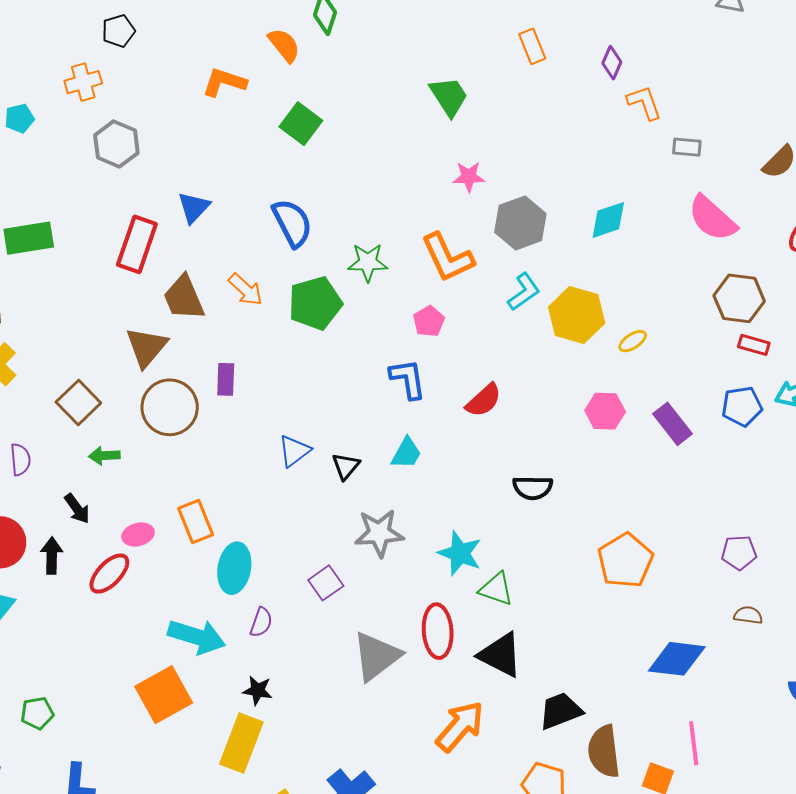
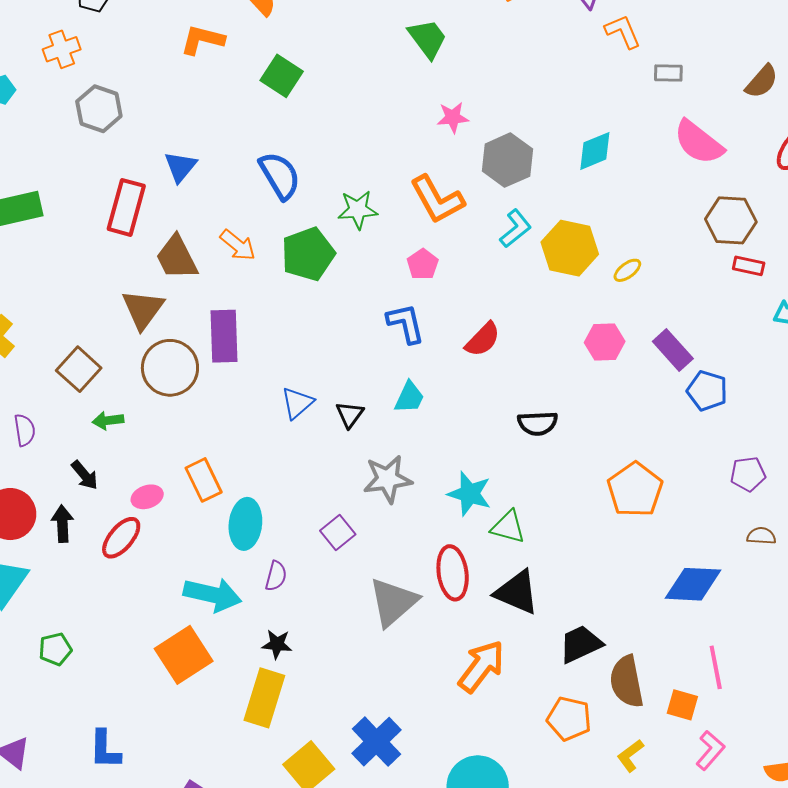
purple rectangle: (226, 379) -> (224, 336), size x1.6
blue pentagon: (742, 406) -> (707, 391), moved, turned 30
green pentagon: (37, 713) -> (55, 649), moved

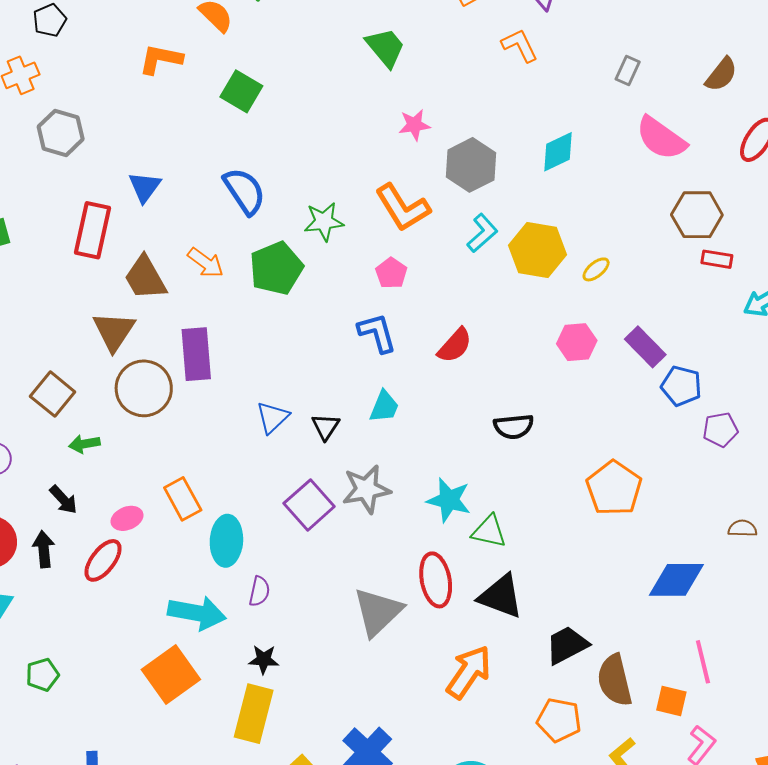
orange L-shape: (623, 31) -> (520, 45), moved
gray rectangle: (668, 73) -> (628, 70), turned -64
purple pentagon: (748, 474) -> (720, 430), moved
purple square: (338, 532) -> (309, 505), moved, size x1.4

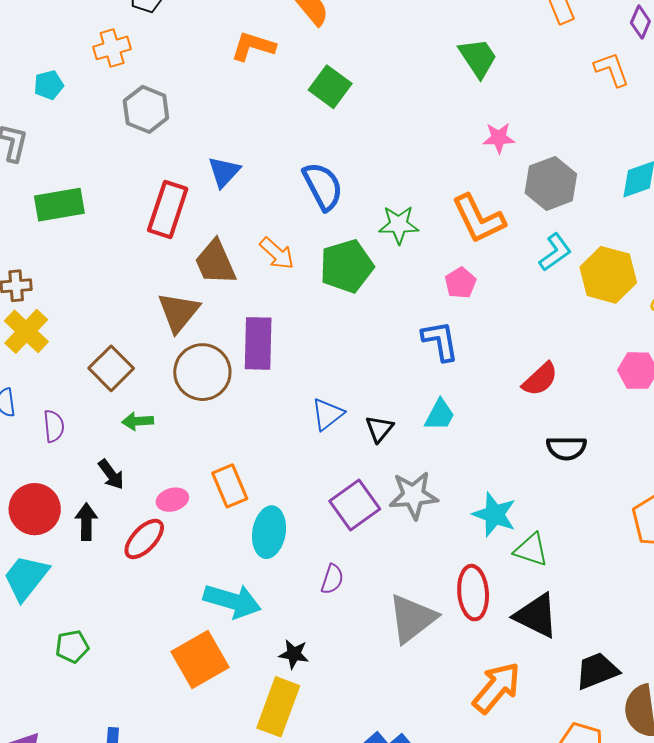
red semicircle: (455, 345) -> (540, 379), moved
purple semicircle: (259, 591) -> (332, 579), moved

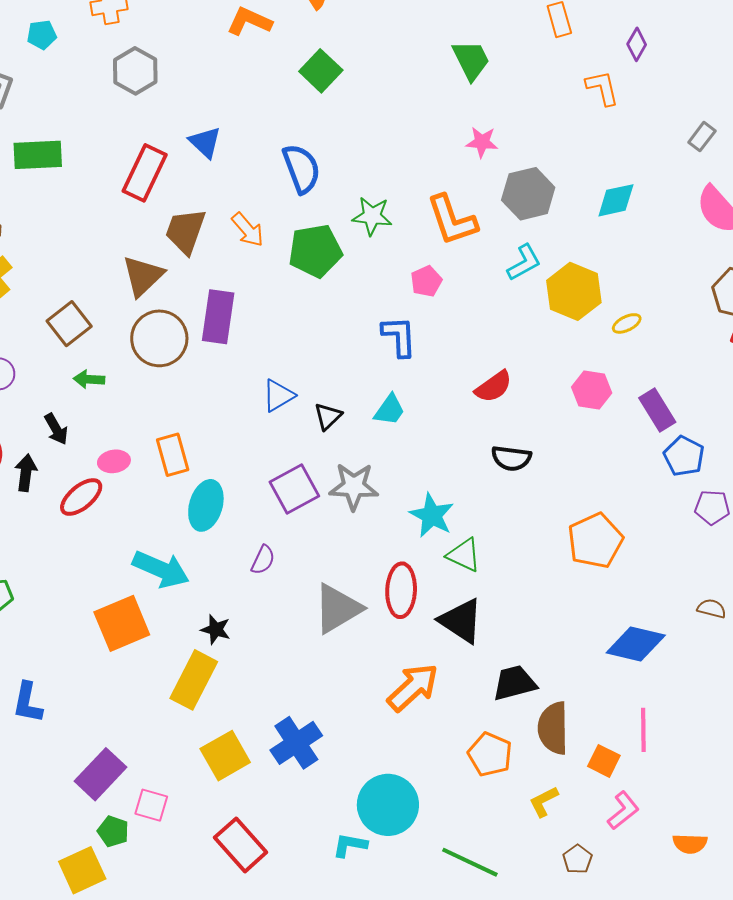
blue triangle: (224, 172) -> (205, 142), turned -36
brown trapezoid: (215, 262) -> (185, 231), turned 36

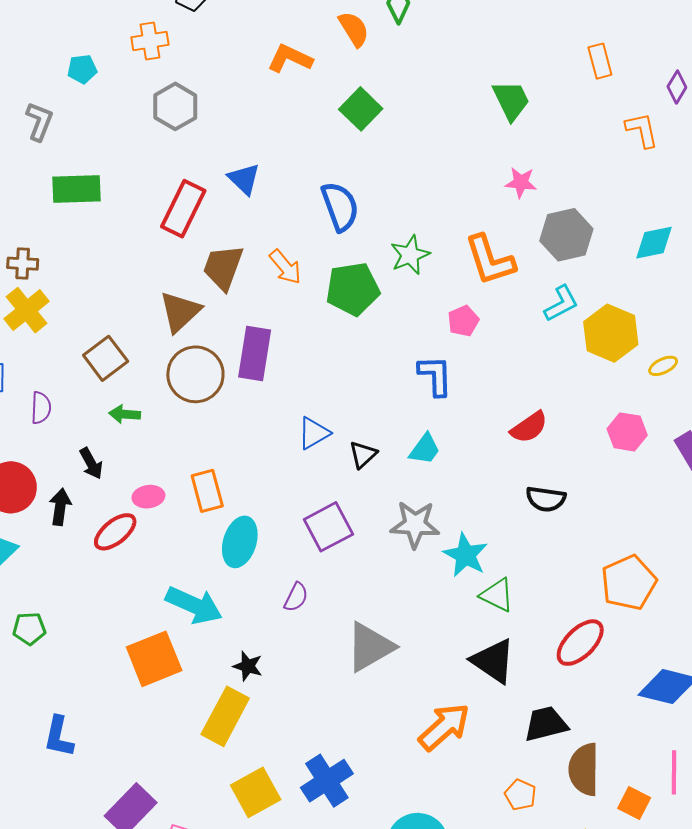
green star: (372, 216) -> (410, 255), turned -30
gray star: (354, 486) -> (415, 524), moved
red ellipse: (401, 590) -> (580, 643), moved, turned 42
orange pentagon: (490, 754) -> (520, 795), size x0.7

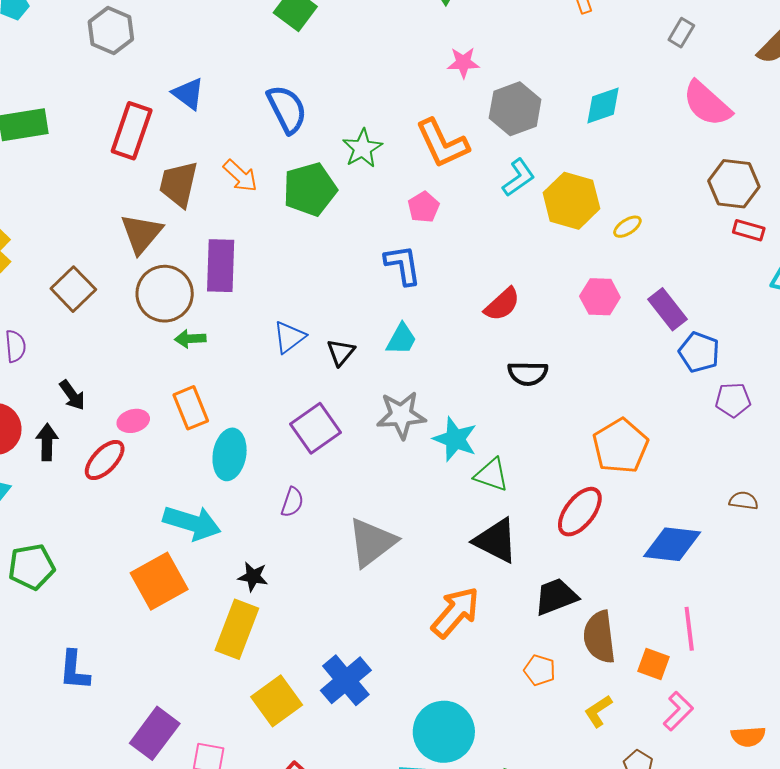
green arrow: (125, 414) -> (190, 339), moved
green pentagon: (29, 629) -> (31, 567), size x1.4

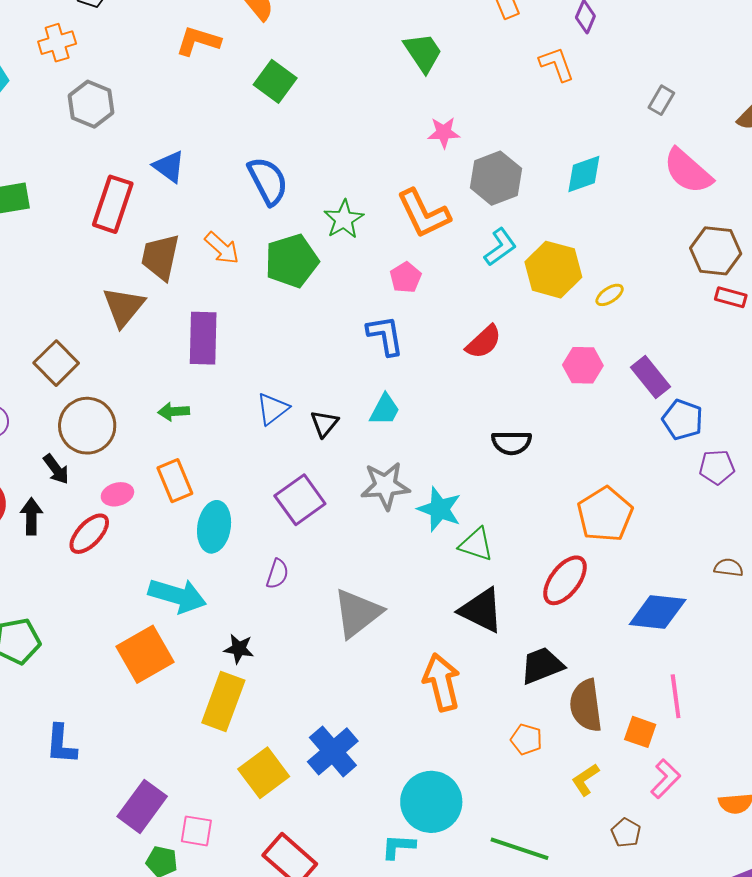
brown circle: (165, 294) -> (87, 426), moved
red semicircle: (502, 304) -> (484, 342), moved
orange arrow: (455, 612) -> (442, 682), turned -54

